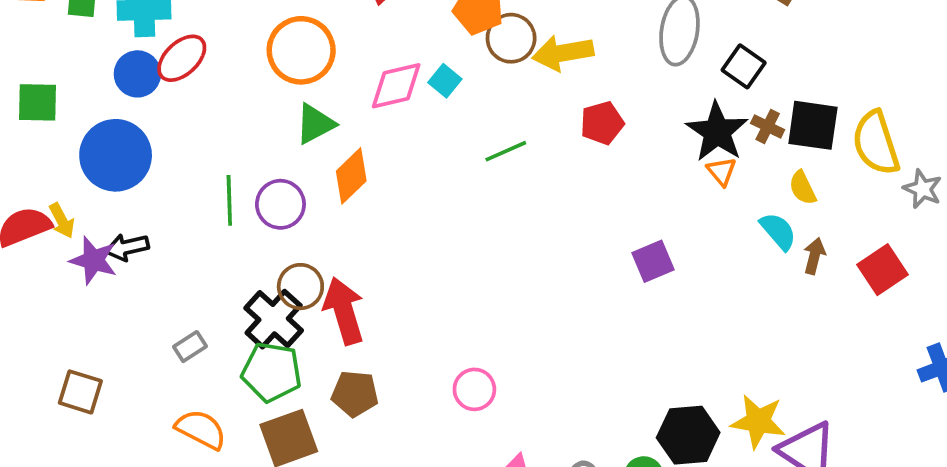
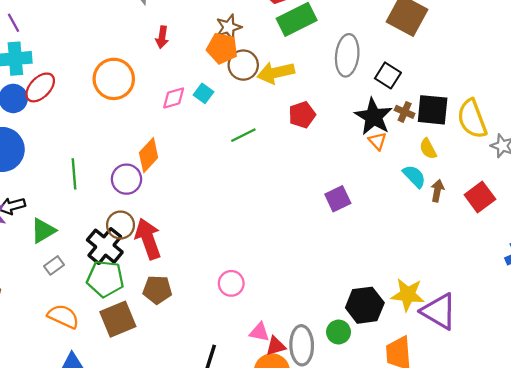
pink diamond: (396, 86) -> (174, 98), size x0.7
green triangle: (315, 124) -> (43, 231), moved
purple circle: (280, 204) -> (126, 179), moved

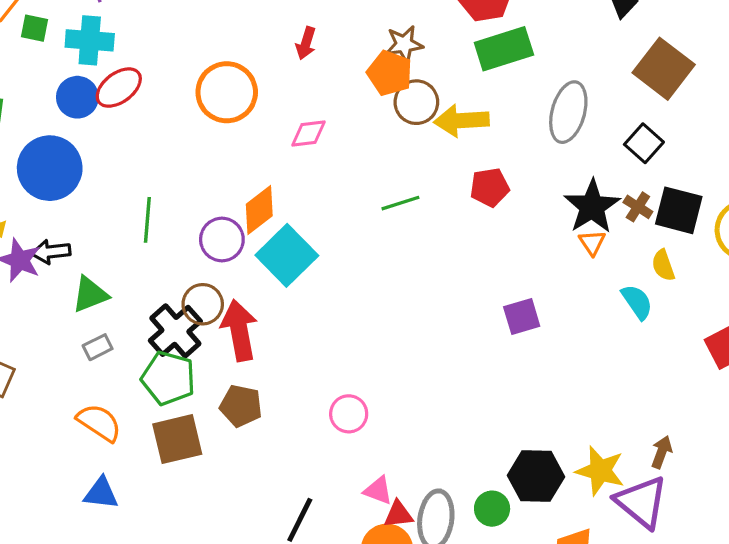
black square: (388, 75) -> (644, 143), moved
cyan square: (204, 93) -> (287, 255), moved, size x2.0
brown arrow: (437, 191) -> (662, 452), moved

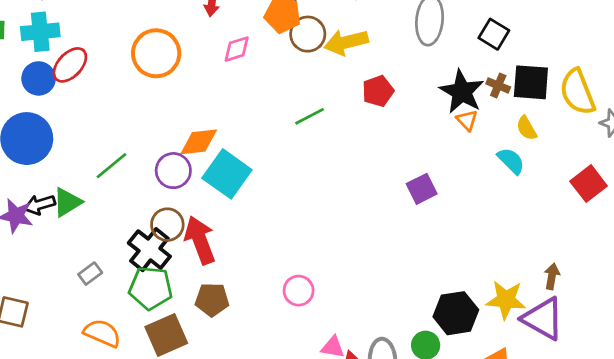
pink diamond: (308, 134) -> (237, 49), moved
orange diamond: (259, 210) -> (199, 142), turned 42
green line: (147, 220) -> (111, 166), turned 56
green triangle: (90, 294) -> (67, 202), moved

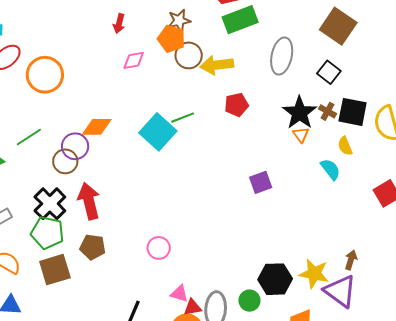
orange circle: (156, 53) -> (45, 75), moved
cyan square: (227, 174) -> (158, 132), moved
brown circle: (167, 225) -> (65, 161), moved

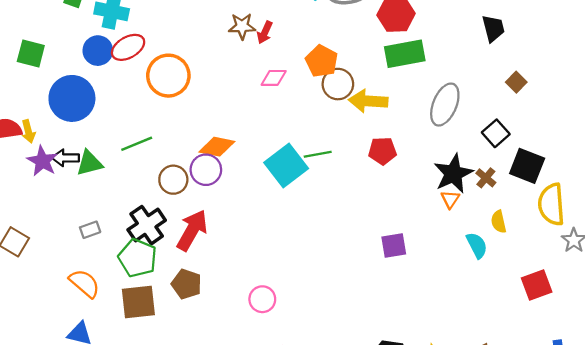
brown star: (179, 21) -> (242, 26), moved
brown square: (338, 26) -> (516, 82), size x0.5
black square: (353, 112) -> (527, 166), moved
purple circle: (75, 146) -> (206, 170), moved
red arrow: (89, 201) -> (192, 230), turned 33

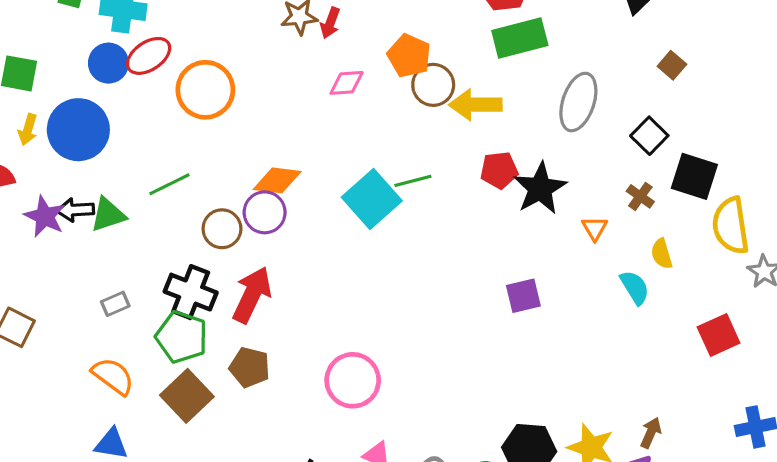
yellow arrow: (28, 131) -> (28, 130), moved, turned 35
black star: (453, 174) -> (540, 188), moved
black cross: (147, 225) -> (191, 292), turned -30
pink circle: (262, 299) -> (353, 380), size x1.5
brown square: (138, 302) -> (187, 396), turned -33

